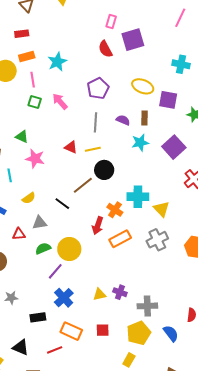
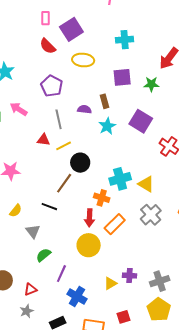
yellow ellipse: (143, 86) -> (83, 60), moved
red triangle: (71, 147) -> (43, 140), moved
gray triangle: (40, 223) -> (33, 231), turned -42
red triangle: (19, 234) -> (30, 289), moved
yellow circle: (69, 249) -> (89, 245), moved

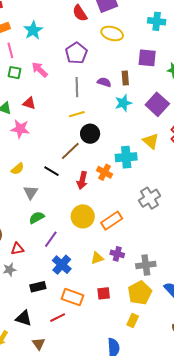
red triangle: (43, 140) -> (29, 103), moved
yellow triangle: (146, 184) -> (151, 141), moved
red arrow: (89, 218) -> (82, 180), moved
orange rectangle: (115, 224) -> (112, 221), moved

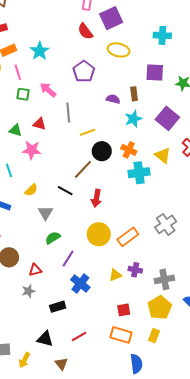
gray line: (77, 87) -> (68, 113), moved
orange cross: (105, 172) -> (129, 150), moved
gray cross: (150, 198) -> (166, 224), moved
orange rectangle: (72, 297) -> (121, 335), moved

